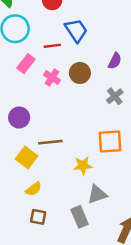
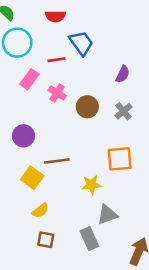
brown circle: (80, 73) -> (87, 107), moved

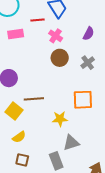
pink rectangle: (29, 79) -> (16, 34), turned 42
pink cross: (57, 93) -> (56, 36), moved

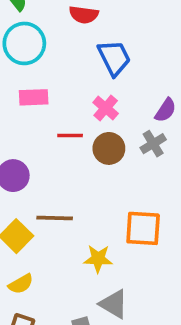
red line: (37, 20) -> (70, 136), moved
gray cross: (88, 63) -> (153, 144), moved
gray triangle: (71, 143) -> (114, 304), turned 42

